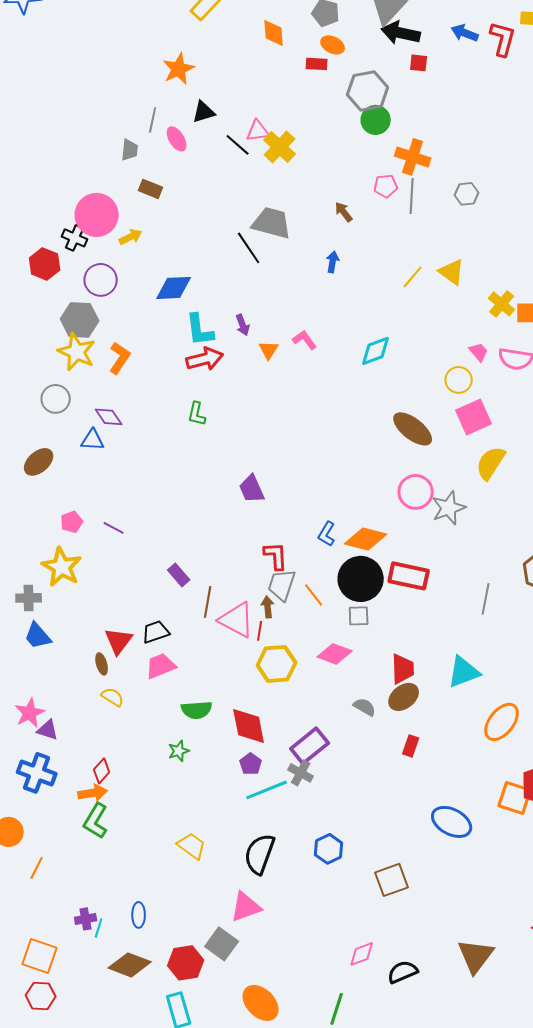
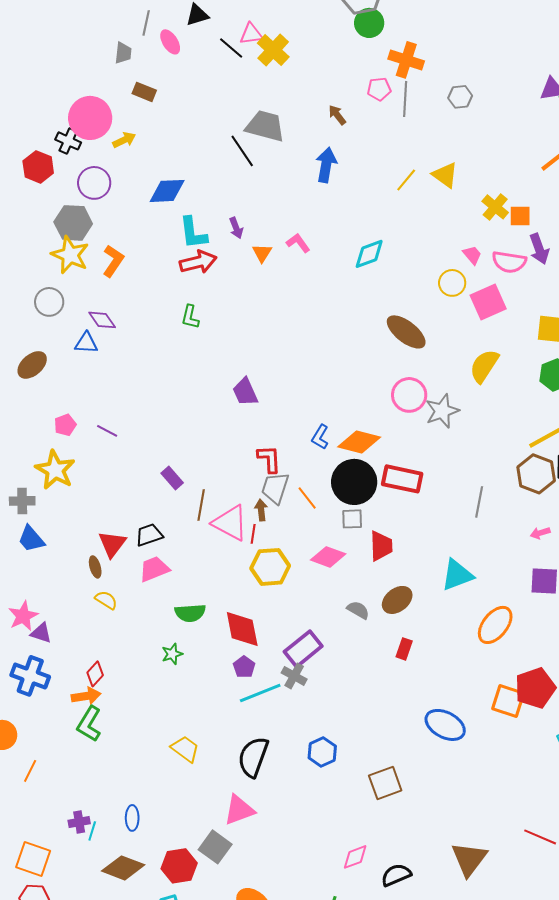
blue arrow: (333, 262) -> (326, 165), size x1.6
pink square: (474, 417) -> (488, 302), moved
red trapezoid: (403, 669) -> (381, 546), moved

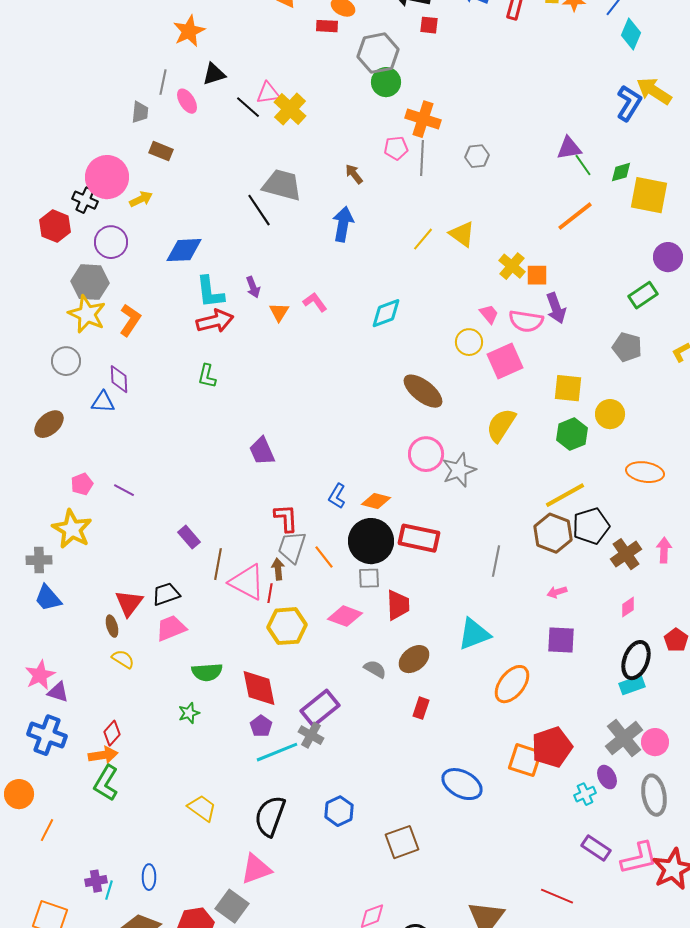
purple diamond: (102, 320) -> (119, 379), turned 32
orange diamond: (359, 442) -> (376, 501), size x0.7

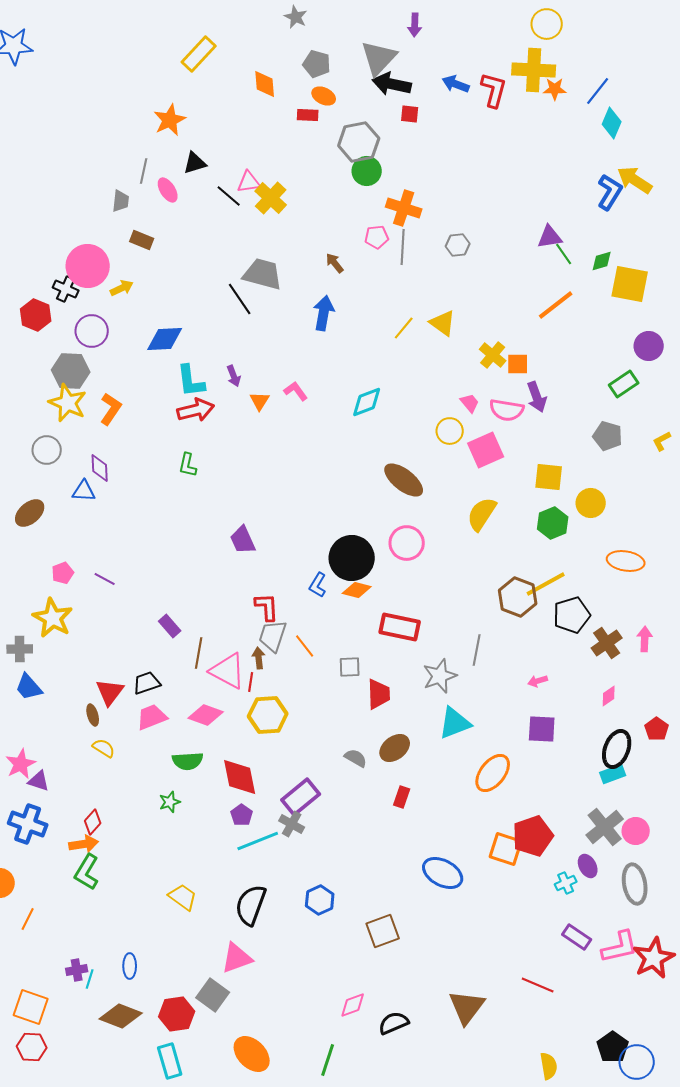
gray star: (459, 470) -> (440, 676), moved
brown hexagon: (553, 533) -> (518, 597), moved
black circle: (371, 541) -> (352, 558), moved
pink diamond: (345, 616) -> (206, 715), moved

